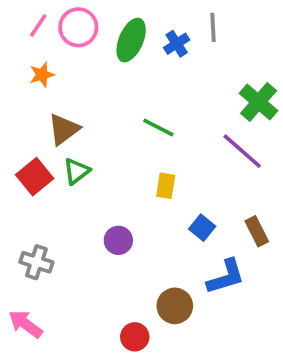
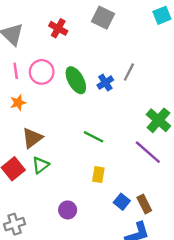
pink line: (38, 25) -> (16, 71), turned -42
gray line: (213, 27) -> (129, 72), turned 30
green ellipse: (131, 40) -> (76, 80), turned -52
brown rectangle: (257, 231) -> (144, 204), moved
gray cross: (36, 262) -> (15, 224), turned -36

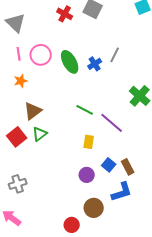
red cross: (58, 28) -> (65, 14), moved
purple line: (148, 152) -> (112, 123), moved
purple circle: (68, 210) -> (87, 175), moved

